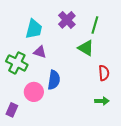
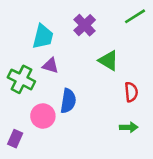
green line: (95, 25) -> (135, 16), moved, turned 42

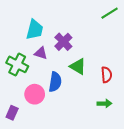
purple cross: (85, 25) -> (63, 42), moved
green triangle: (108, 60) -> (78, 66), moved

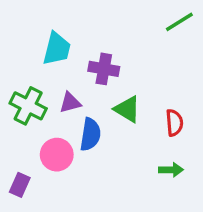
purple cross: (63, 42) -> (104, 69), turned -36
purple triangle: (41, 53) -> (70, 103), moved, turned -32

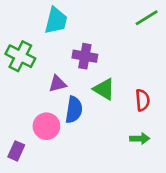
cyan trapezoid: (57, 49) -> (56, 21), moved
green cross: (28, 106) -> (20, 56), moved

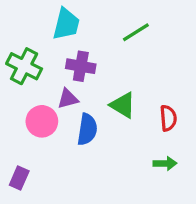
green line: (147, 18) -> (136, 32), moved
purple cross: (85, 56) -> (81, 66), moved
pink circle: (46, 126) -> (42, 121), moved

